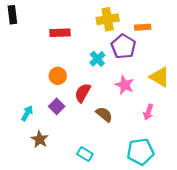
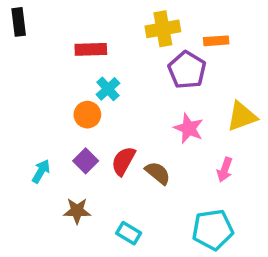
cyan cross: (97, 59) -> (108, 89), moved
yellow triangle: (160, 77) -> (242, 116), turned -50
red semicircle: (83, 93) -> (123, 161), moved
brown star: (40, 139) -> (77, 211), moved, turned -30

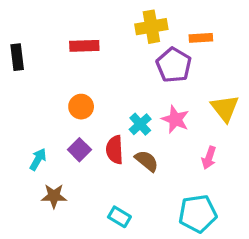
black rectangle: (19, 22) -> (17, 57), moved
cyan cross: (108, 89) -> (140, 124), moved
yellow triangle: (242, 116) -> (225, 108), turned -48
red semicircle: (123, 161) -> (115, 150), turned -32
brown star: (77, 211) -> (54, 196), moved

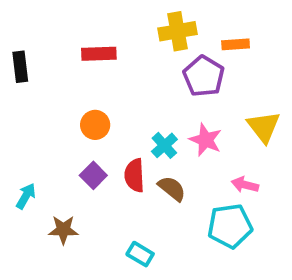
pink arrow: (209, 158) -> (245, 185), turned 85
cyan arrow: (38, 159) -> (26, 196), moved
cyan pentagon: (198, 214) -> (230, 226), moved

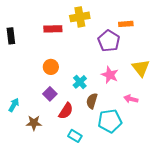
yellow cross: (178, 31) -> (80, 17), moved
cyan cross: (164, 145) -> (80, 82), moved
red semicircle: (134, 175) -> (66, 111), moved, turned -144
brown semicircle: (172, 189) -> (92, 101), turned -112
cyan pentagon: (230, 226) -> (110, 121), moved

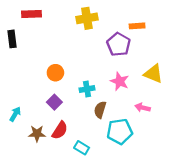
red rectangle: (53, 29) -> (32, 14), moved
yellow triangle: (141, 68) -> (153, 74), turned -30
cyan cross: (80, 82) -> (87, 89), turned 32
red semicircle: (66, 111) -> (60, 130), moved

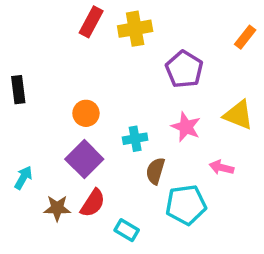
red rectangle: (32, 14) -> (91, 22), moved, turned -60
orange rectangle: (137, 26) -> (245, 37), moved, turned -48
black rectangle: (12, 39) -> (18, 90), moved
purple square: (54, 102) -> (84, 159), size x1.5

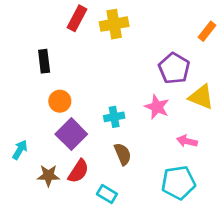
purple pentagon: (184, 69) -> (174, 68), moved
black rectangle: (18, 90) -> (44, 61), moved
orange circle: (86, 113) -> (60, 101), moved
brown semicircle: (155, 171) -> (123, 154), moved, turned 140
cyan pentagon: (186, 205) -> (178, 183), moved

